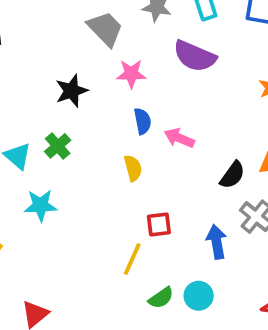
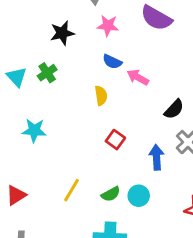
blue semicircle: (143, 121) -> (112, 62), turned 120
cyan star: (41, 205) -> (34, 130), moved
red square: (159, 224) -> (115, 140), turned 36
yellow line: (132, 259) -> (72, 190), moved

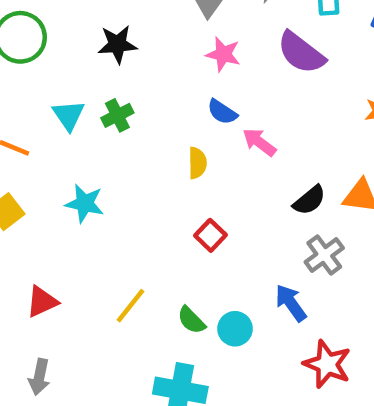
black star: (62, 33) -> (117, 44), moved
blue arrow: (157, 157) -> (291, 303), moved, turned -40
green semicircle: (111, 194) -> (191, 320), turned 66

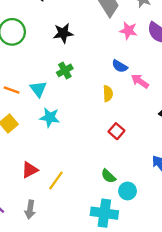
pink star: (223, 54) -> (128, 31), moved
cyan triangle: (69, 115) -> (38, 89), moved
yellow line: (131, 306) -> (56, 181), moved
cyan circle: (235, 329) -> (128, 191), moved

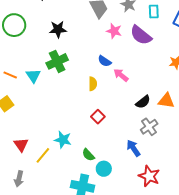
green cross: (65, 70) -> (57, 61), size x1.5
cyan star: (50, 117) -> (63, 140), moved
red triangle: (30, 170) -> (21, 145), turned -42

